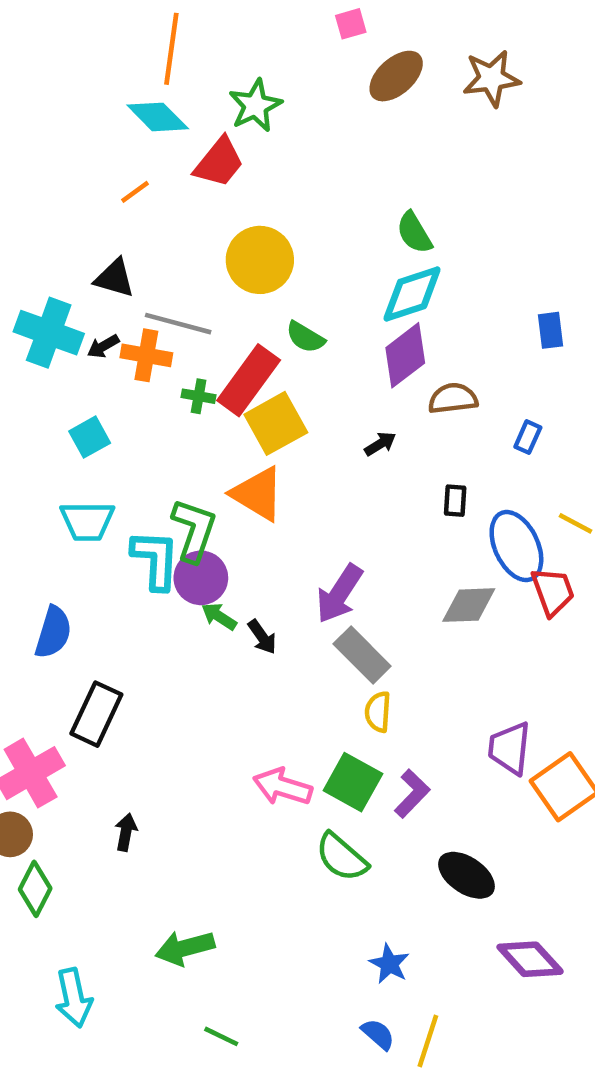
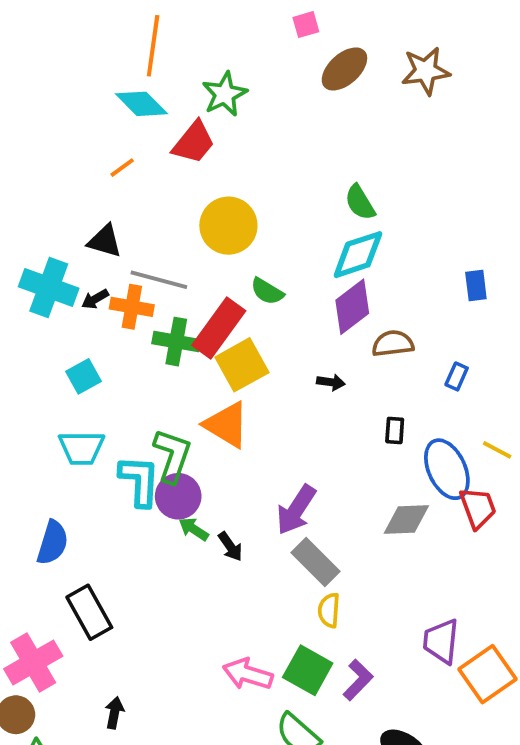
green cross: (199, 396) -> (176, 342), size x1.6
black arrow: (380, 444) -> (331, 382), turned 40
black rectangle: (96, 714) -> (89, 612), turned -54

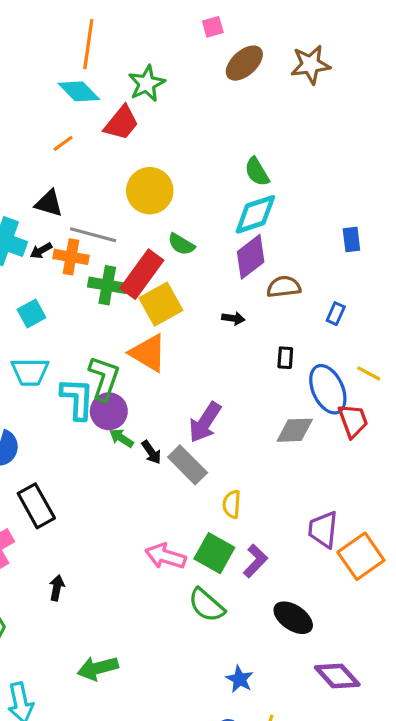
gray rectangle: (315, 562) -> (188, 465), moved

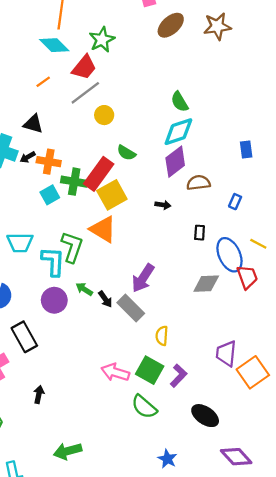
yellow circle: (150, 191) -> (104, 115), size x0.6
gray line: (93, 235) -> (85, 93), moved, turned -52
cyan square: (32, 314) -> (50, 195), moved
purple circle: (109, 411) -> (54, 300), moved

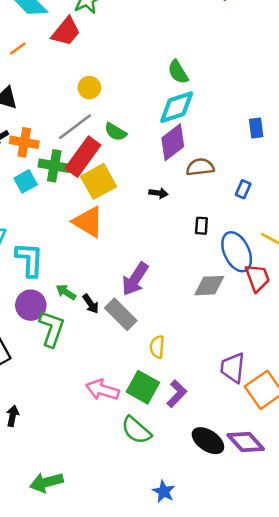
gray line: (85, 93) -> (75, 127), moved
green L-shape: (72, 247) -> (52, 329), moved
purple diamond: (236, 457) -> (246, 442), moved

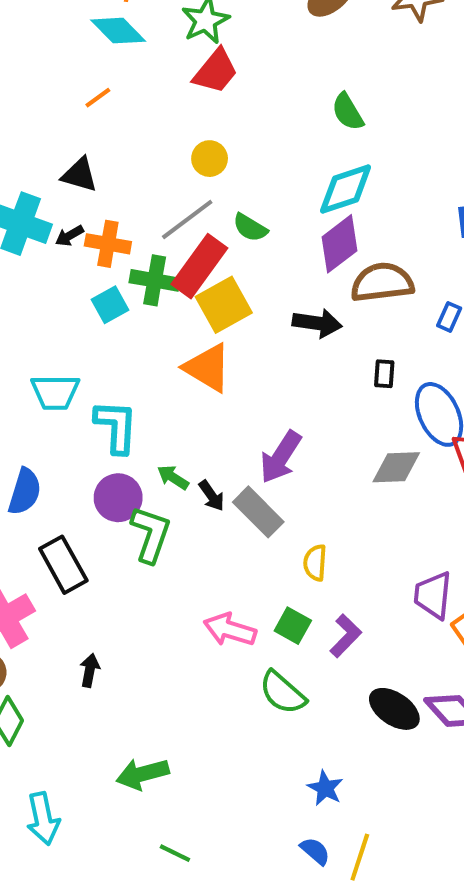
red trapezoid: (66, 32) -> (216, 71), moved
green semicircle: (178, 72) -> (348, 112), moved
brown semicircle: (200, 167) -> (382, 282), size x1.4
black arrow: (158, 193) -> (317, 323), size x1.6
green square: (143, 387) -> (293, 626), size x0.7

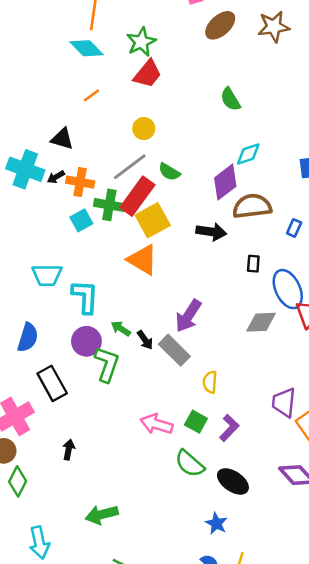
orange line: (98, 98) -> (92, 95), moved
cyan diamond: (346, 189) -> (248, 154), moved, size x0.7
black ellipse: (394, 709) -> (233, 481), moved

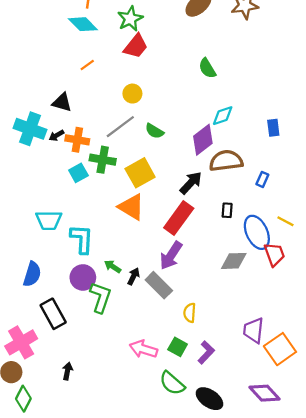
red rectangle: (137, 196) -> (179, 218), moved
black arrow: (211, 232) -> (191, 183), turned -55
black arrow: (145, 340) -> (134, 276), turned -119

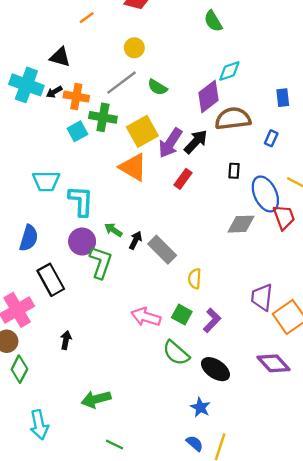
blue rectangle: (273, 128) -> (283, 98), moved
red rectangle: (179, 218) -> (183, 179), size x0.6
purple arrow: (171, 255) -> (170, 143), moved

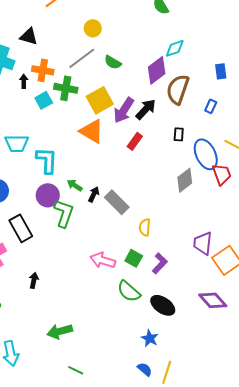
black arrow: (54, 92) -> (24, 81), moved, turned 120
brown semicircle: (233, 119) -> (178, 89), turned -64
gray diamond: (241, 224) -> (185, 180), turned -35

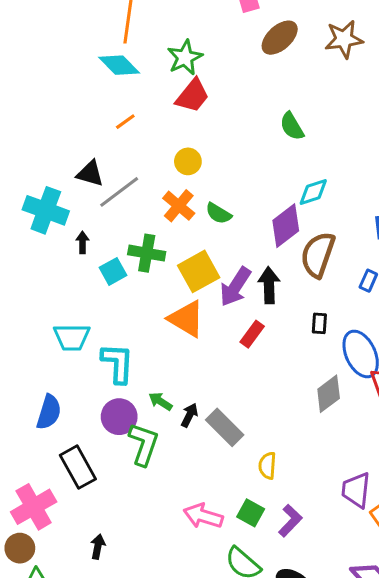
gray line: (82, 58) -> (119, 192), moved
orange cross: (43, 70) -> (179, 206), moved, turned 30
black arrow: (146, 109) -> (269, 285), turned -45

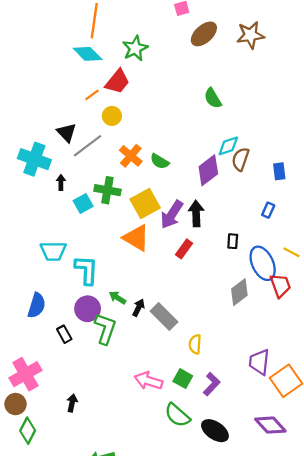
red trapezoid: (193, 96) -> (117, 82), moved
yellow circle: (188, 161) -> (112, 116), moved
black triangle: (90, 174) -> (66, 133), turned 30
brown semicircle: (318, 255) -> (240, 159), moved, size x0.7
black rectangle: (78, 467) -> (64, 334), moved, size x0.6

